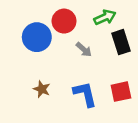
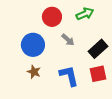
blue circle: (37, 37) -> (33, 45), moved
black rectangle: (121, 42) -> (98, 49), moved, turned 66

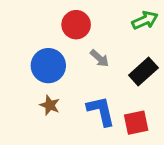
green arrow: (85, 14) -> (145, 20), moved
red square: (98, 74) -> (136, 123), moved

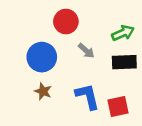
green arrow: (145, 20) -> (123, 33), moved
black rectangle: (143, 71) -> (124, 62), turned 40

